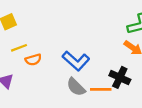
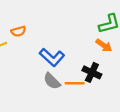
orange semicircle: (33, 60) -> (18, 31), moved

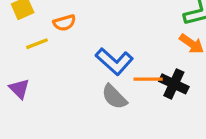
orange line: (75, 83) -> (148, 79), moved

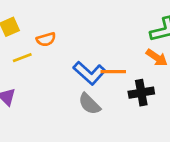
orange line: (148, 79) -> (113, 72), moved
black cross: (174, 84) -> (141, 93), turned -35

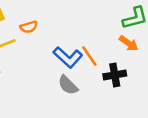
orange line: (113, 72) -> (89, 56), turned 55

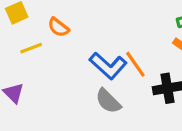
orange semicircle: (29, 27) -> (58, 27), turned 54

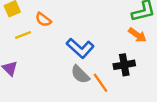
orange line: (135, 64) -> (100, 83), moved

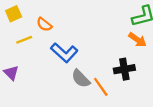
blue L-shape: (80, 48) -> (64, 53), moved

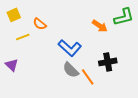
orange arrow: (137, 40) -> (100, 26), moved
blue L-shape: (64, 53) -> (70, 48), moved

